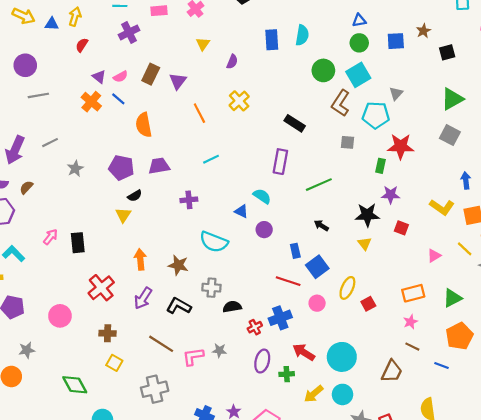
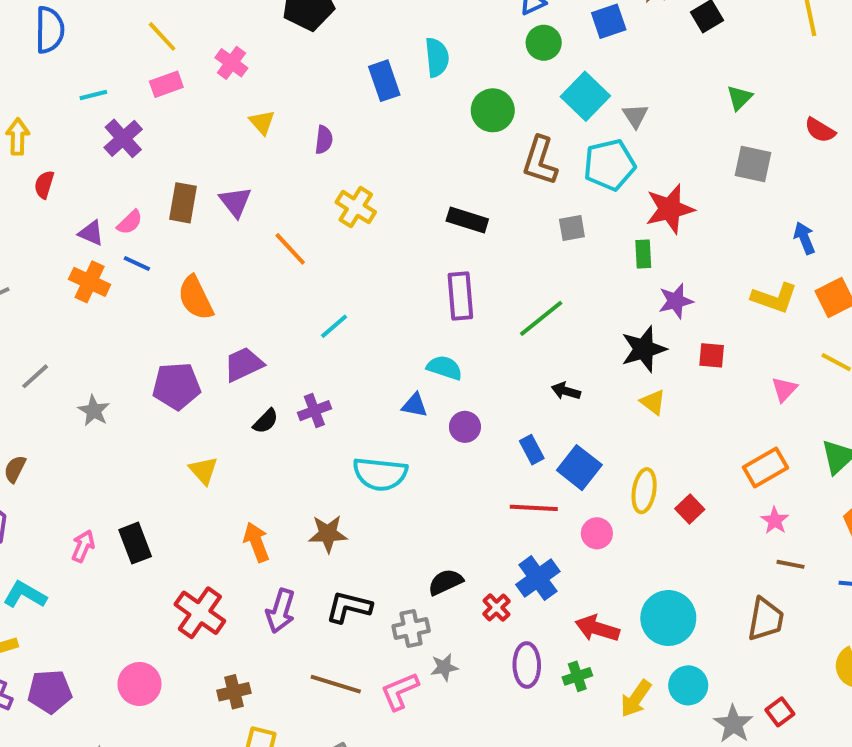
cyan square: (358, 75) -> (585, 96), moved
green triangle: (452, 99) -> (739, 98), size x0.6
black semicircle: (135, 196) -> (266, 421), moved
gray cross: (211, 288) -> (411, 628), moved

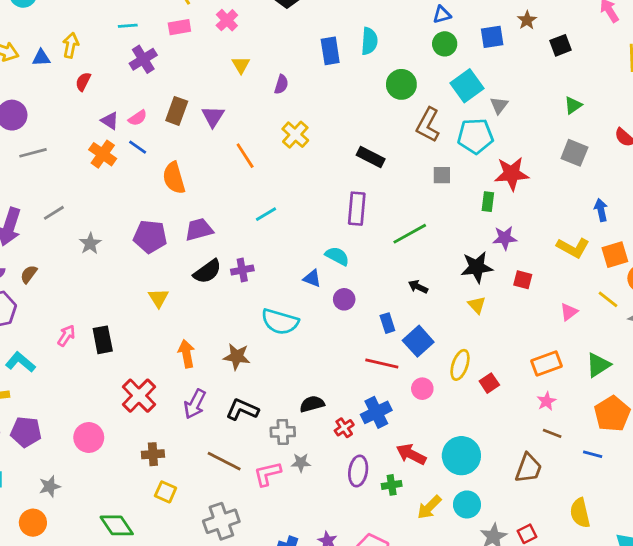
black semicircle: (266, 421) -> (207, 271), size x1.5

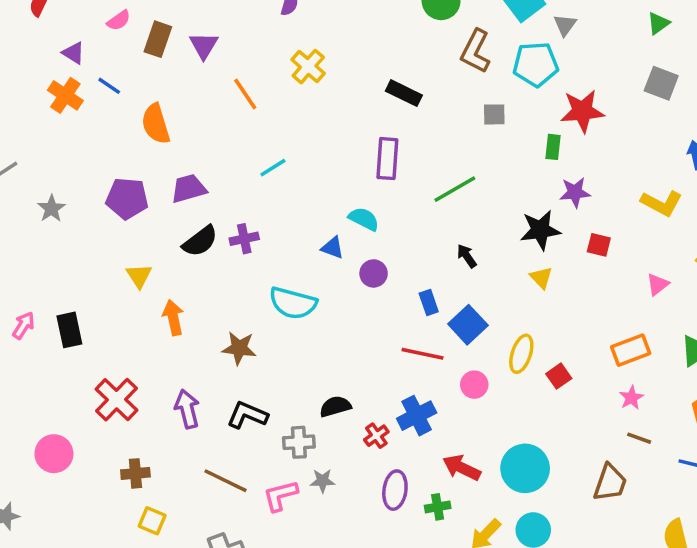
pink semicircle: (138, 118) -> (119, 20), moved
black arrow: (418, 287) -> (467, 256), turned 30
orange arrow: (186, 354) -> (173, 318), moved
purple arrow: (195, 404) -> (187, 409), turned 140

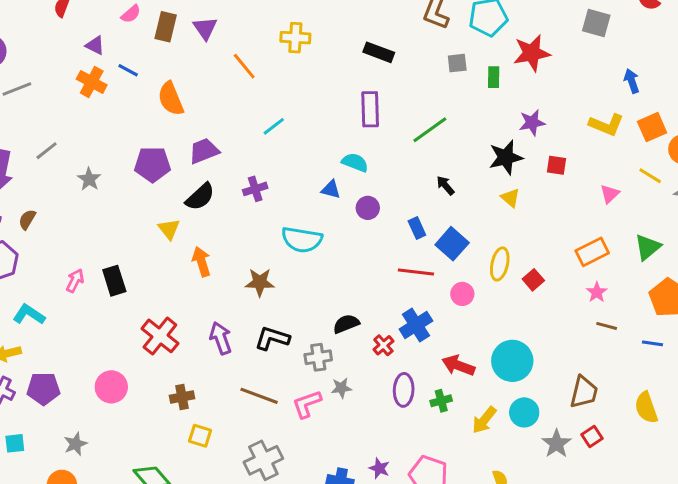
yellow cross: (308, 67) -> (295, 38), turned -32
green rectangle: (553, 147) -> (494, 77), moved
black semicircle: (200, 241) -> (200, 197), moved
brown trapezoid: (610, 483) -> (584, 392), moved

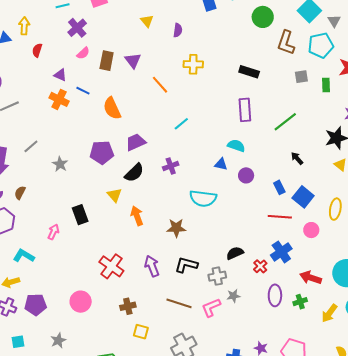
black rectangle: (114, 281) -> (80, 215), moved

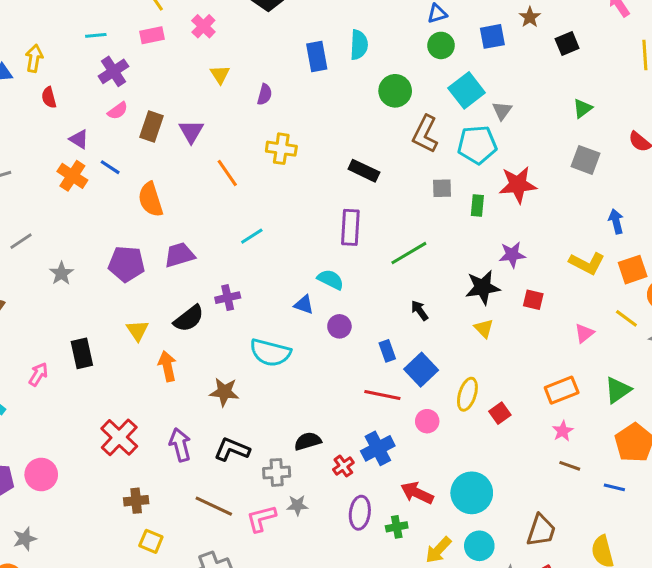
red semicircle: (37, 50) -> (49, 97), turned -40
black semicircle: (134, 173) -> (189, 318), moved
pink circle: (81, 302) -> (41, 474), moved

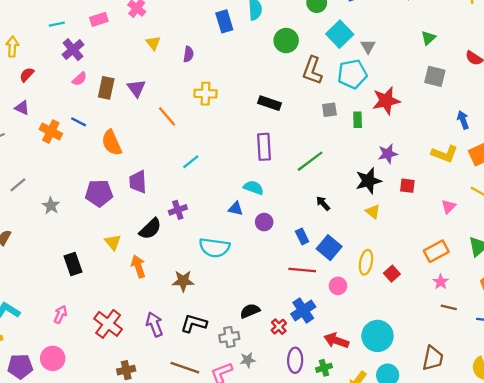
red semicircle: (49, 97) -> (27, 75), turned 63
purple triangle: (79, 139) -> (22, 108), moved
purple trapezoid: (179, 255) -> (138, 182), turned -70
pink arrow: (38, 374) -> (60, 314), moved

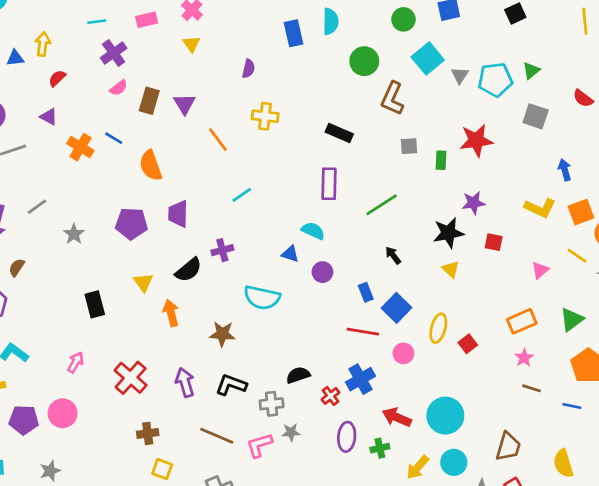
yellow triangle: (153, 43) -> (191, 44), moved
cyan pentagon: (352, 74) -> (495, 80), moved

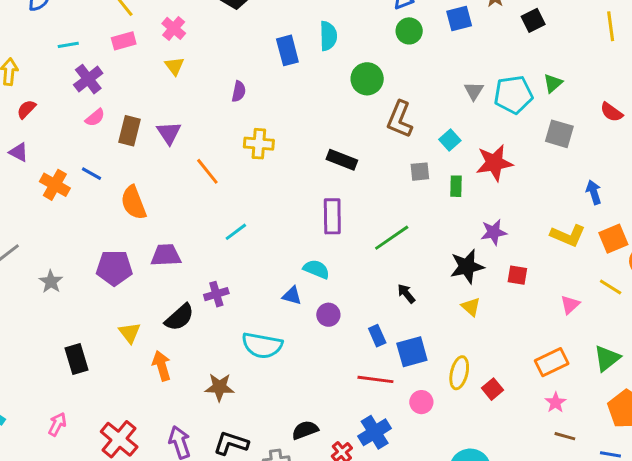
cyan square: (428, 58) -> (450, 140), moved, size x0.6
purple trapezoid: (178, 214) -> (166, 255), turned 88
blue square: (396, 308) -> (412, 352), turned 32

